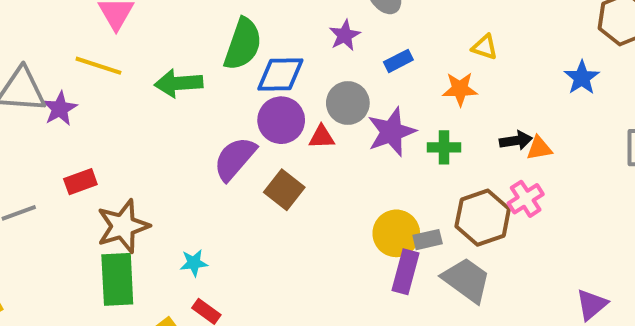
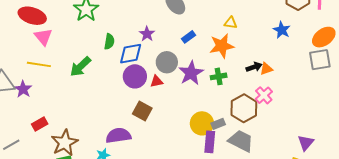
purple star: (345, 35) -> (147, 34), moved
green semicircle: (243, 44) -> (109, 42), size x0.6
green arrow: (179, 83) -> (80, 67), turned -30
orange star: (460, 89) -> (222, 46), size x1.4
purple semicircle: (235, 159) -> (118, 136), moved, turned 50

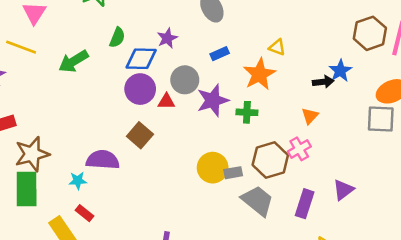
orange star: (222, 46) -> (259, 74), turned -30
black arrow: (254, 67) -> (323, 82), moved
orange triangle: (266, 69) -> (310, 116), turned -40
purple rectangle: (210, 142) -> (305, 204), moved
purple triangle: (306, 143) -> (343, 190), moved

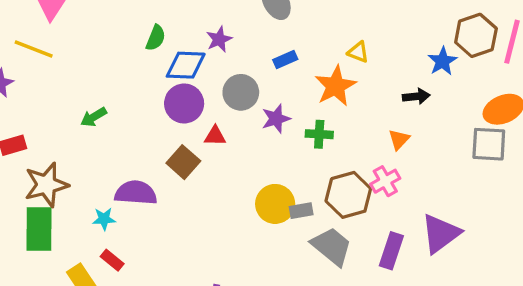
green arrow: (73, 61) -> (94, 117), moved, size x0.7
blue star: (340, 71) -> (442, 61), moved
purple star: (213, 100) -> (276, 119), size x0.7
red triangle: (166, 101) -> (215, 136), moved
purple triangle: (343, 190) -> (441, 234), size x1.5

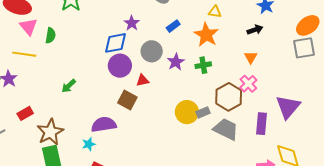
green semicircle: (156, 38) -> (50, 35), moved

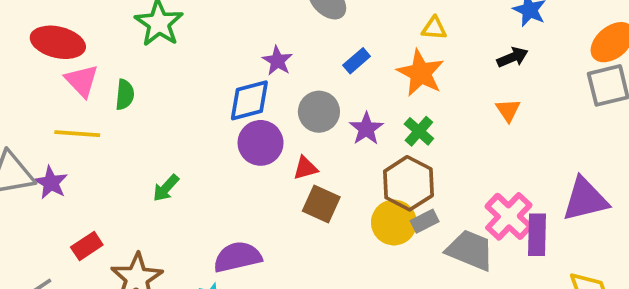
green cross: (203, 65) -> (419, 131), turned -35
pink cross: (248, 84) -> (509, 216), moved, size x1.4
brown hexagon: (229, 97) -> (408, 183), moved
brown square: (127, 100) -> (321, 204), moved
purple triangle: (288, 107) -> (585, 199), turned 40

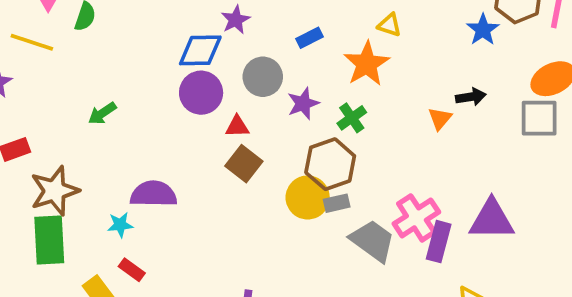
black arrow: (513, 57) -> (471, 97), moved

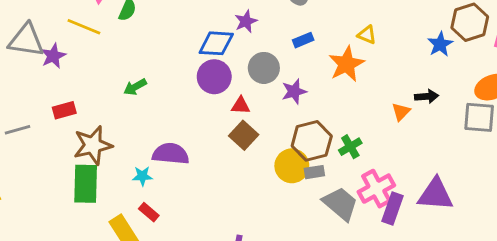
green cross: (352, 118) -> (350, 147), moved

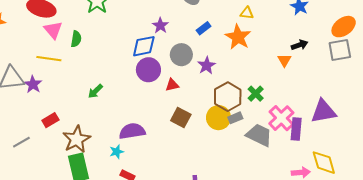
brown square: (244, 135) -> (181, 117), moved

